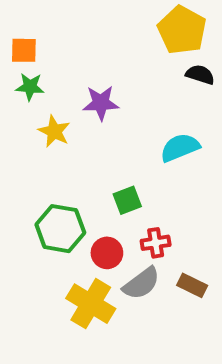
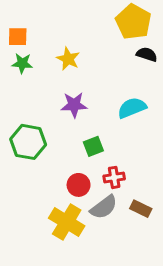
purple star: (101, 103) -> (74, 105), moved
yellow star: (54, 131) -> (68, 59), moved
green hexagon: (60, 229) -> (28, 142), moved

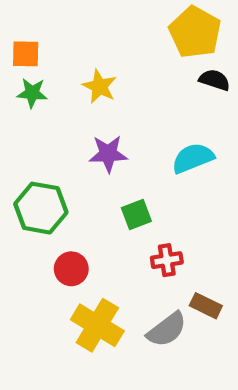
red circle: (79, 185) -> (71, 269), moved
gray semicircle: (104, 207) -> (167, 330), moved

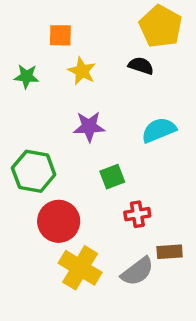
orange square: (26, 54) -> (60, 35), moved
black semicircle: (215, 80) -> (141, 66), moved
red circle: (71, 269) -> (59, 221), size x1.5
brown rectangle: (206, 306) -> (170, 252), turned -30

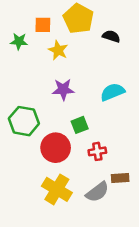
yellow pentagon: (161, 26) -> (78, 19), moved
black semicircle: (141, 66) -> (111, 36), moved
green star: (26, 76) -> (19, 41), moved
red circle: (59, 221) -> (56, 148), moved

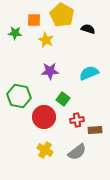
green square: (80, 125) -> (63, 99), turned -32
brown rectangle: (120, 178) -> (95, 130), moved
yellow cross: (57, 189) -> (45, 150), size x0.7

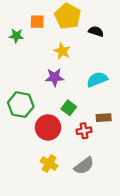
yellow star: (46, 40) -> (62, 51), moved
brown rectangle: (95, 130) -> (104, 118), moved

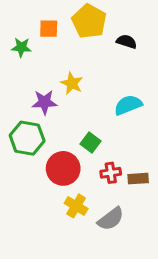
yellow star: (62, 51) -> (72, 83), moved
purple star: (55, 77) -> (44, 102), moved
brown rectangle: (104, 118) -> (138, 179), moved
yellow cross: (49, 163) -> (76, 206), moved

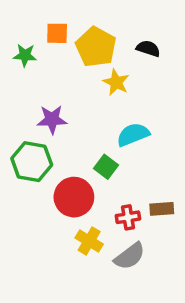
yellow pentagon: (89, 21) -> (96, 47), moved
yellow star: (72, 83) -> (116, 82), moved
cyan semicircle: (128, 105) -> (133, 135), moved
red cross: (111, 173) -> (128, 217), moved

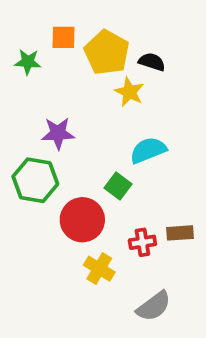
black semicircle: (148, 49) -> (152, 62), moved
gray semicircle: (130, 256) -> (154, 306), moved

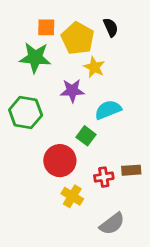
green star: (28, 62) -> (35, 58), moved, size x1.6
black semicircle: (152, 62) -> (111, 27), moved, turned 48
purple star: (58, 133) -> (72, 91), moved
green hexagon: (35, 180) -> (26, 113), moved

